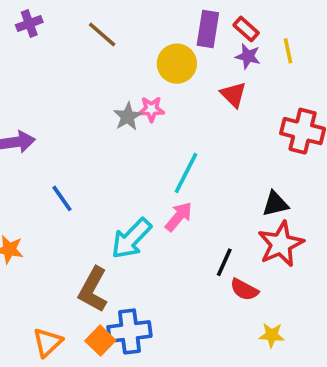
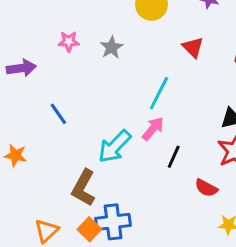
red triangle: (233, 95) -> (193, 47), moved
pink star: (151, 109) -> (69, 41), moved
black line: (224, 262) -> (174, 157), moved

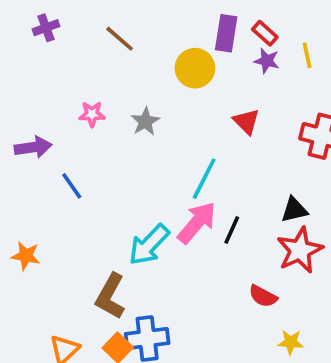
blue line: (58, 114) -> (72, 186), moved
pink arrow: (153, 129) -> (197, 223), size x1.4
black line: (174, 157) -> (232, 230), moved

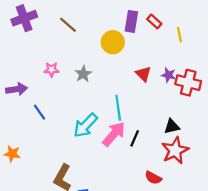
purple cross: (46, 28) -> (24, 18), size x1.6
purple star: (267, 61) -> (169, 75), moved
cyan line: (204, 179) -> (118, 108), turned -35
cyan arrow: (149, 245) -> (85, 125), moved

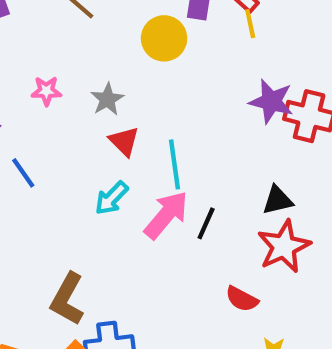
yellow line: (179, 35) -> (250, 24), moved
red triangle: (143, 74) -> (124, 141), moved
purple star: (169, 75) -> (271, 101), size x1.5
cyan arrow: (85, 125) -> (112, 198), size x0.7

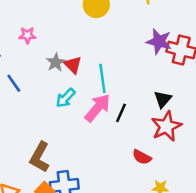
gray star: (107, 99) -> (56, 62), moved
black triangle: (278, 200) -> (163, 99), turned -36

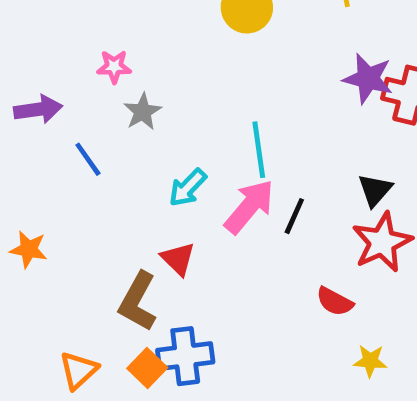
gray star: (56, 62) -> (143, 112), moved
red triangle: (73, 65) -> (178, 259), moved

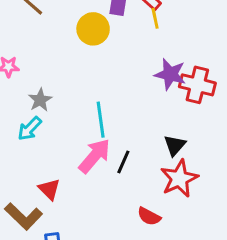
gray star: (143, 112) -> (40, 100), moved
cyan arrow: (188, 188) -> (30, 129), moved
brown L-shape: (138, 302) -> (24, 216), turned -75

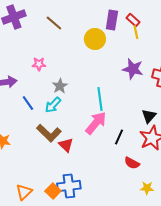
purple star: (170, 74) -> (133, 69), moved
black line: (123, 162) -> (119, 137), moved
brown L-shape: (24, 216) -> (49, 133), moved

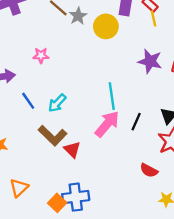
gray star: (60, 86) -> (78, 16), moved
black line: (119, 137) -> (136, 122), moved
orange triangle: (24, 192) -> (19, 188), moved

